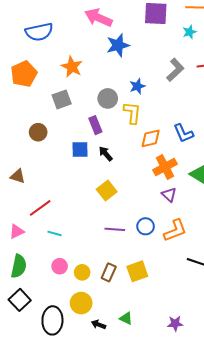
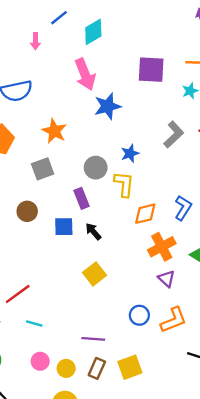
pink arrow: (98, 18) -> (85, 74), turned -136
brown circle: (38, 132) -> (27, 211), moved
blue L-shape: (183, 133) -> (183, 208), turned -125
purple line: (115, 229) -> (93, 339), moved

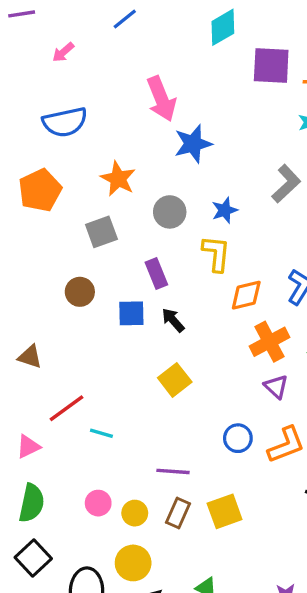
cyan diamond: (93, 32) -> (223, 27), moved
pink arrow: (35, 41) -> (63, 52), moved, turned 49
purple square: (151, 70) -> (271, 66), moved
gray circle: (96, 168) -> (170, 212), moved
cyan line: (34, 324) -> (101, 433), moved

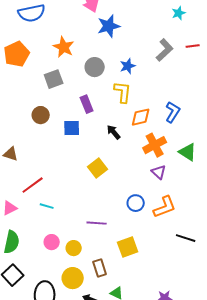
black arrow: (173, 320) -> (114, 132), moved
cyan line: (101, 433) -> (47, 206), moved
brown rectangle: (178, 513) -> (100, 268), moved, turned -42

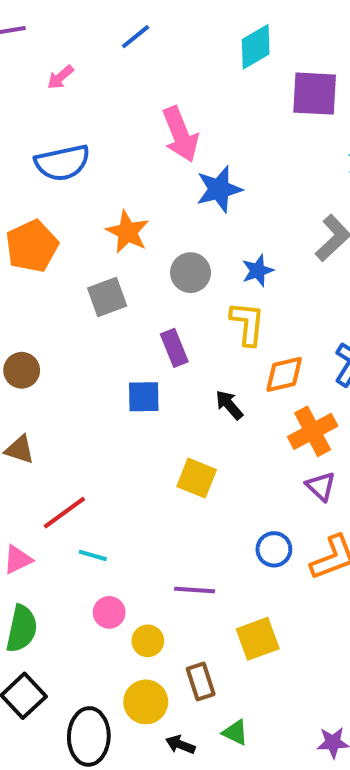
brown circle: (41, 115) -> (22, 370), moved
yellow square: (98, 168) -> (197, 478), turned -30
pink circle: (52, 242) -> (109, 612), moved

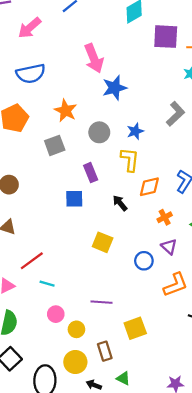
pink arrow: (60, 77) -> (30, 28), size x1.6
orange cross: (313, 431) -> (165, 217), size x0.6
blue circle: (274, 549) -> (144, 261), moved

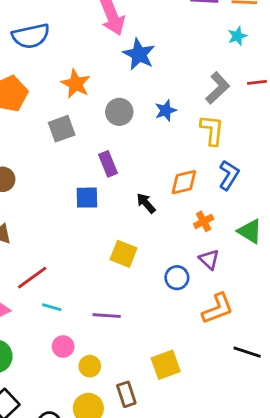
blue star: (115, 88) -> (139, 54), turned -30
yellow L-shape: (130, 160) -> (212, 130), moved
purple line: (101, 302) -> (107, 316), moved

